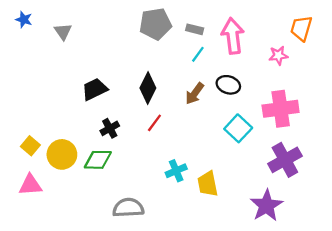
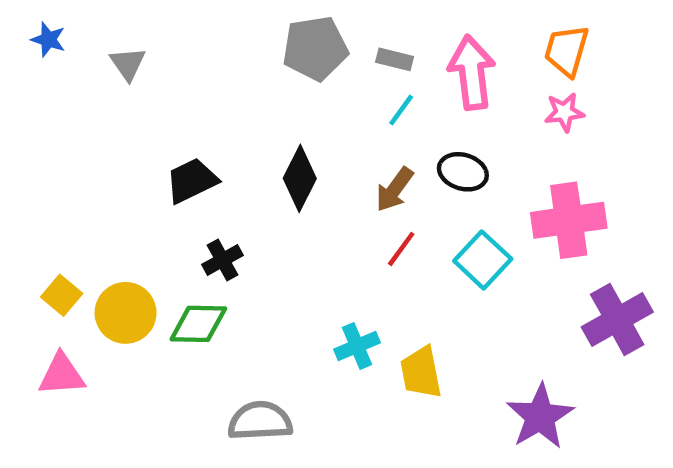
orange trapezoid: (301, 28) -> (567, 51), moved
red line: (154, 123) -> (401, 249), moved
purple cross: (285, 160) -> (617, 320), moved

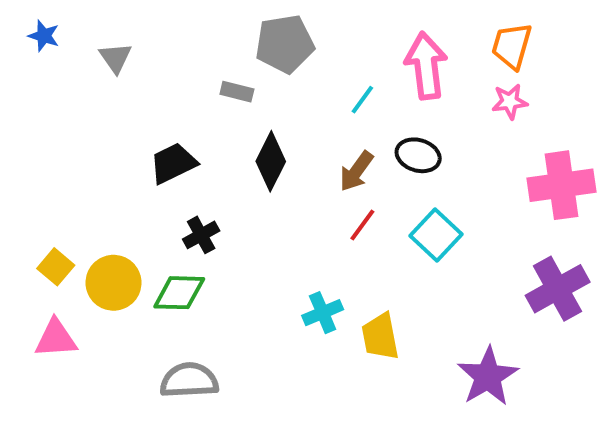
gray rectangle: (395, 59) -> (237, 92), moved
pink cross: (569, 220) -> (561, 185), moved
gray semicircle: (260, 421) -> (189, 380), moved

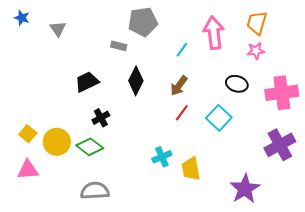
black ellipse: (418, 155) -> (237, 84), moved
green diamond: (179, 293) -> (90, 147), turned 36

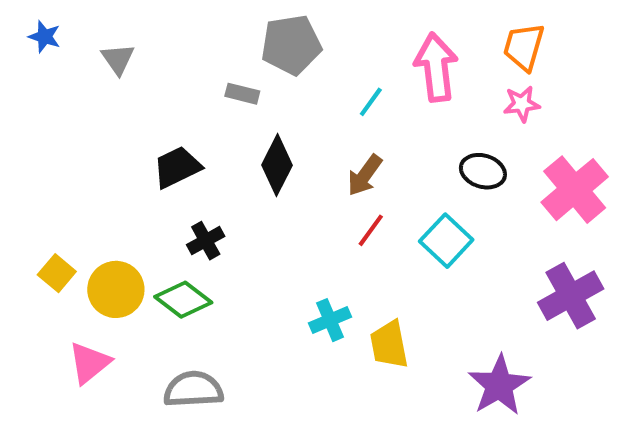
pink cross: (282, 93) -> (575, 190), turned -32
pink triangle: (28, 170) -> (89, 363), moved, turned -35

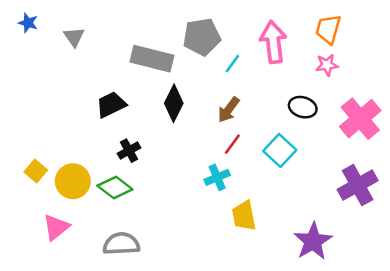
gray pentagon: (291, 45) -> (202, 37), moved
gray rectangle: (242, 94) -> (152, 59), size x2.0
cyan cross: (330, 320) -> (217, 177), moved

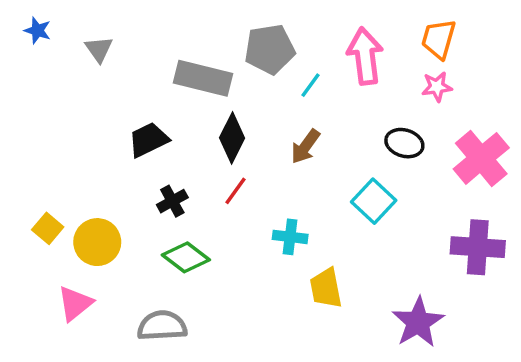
red line: (232, 144) -> (235, 191), moved
cyan cross: (217, 177) -> (290, 237), turned 30
purple cross: (358, 185) -> (478, 247), turned 33
green diamond: (115, 188) -> (186, 257), moved

